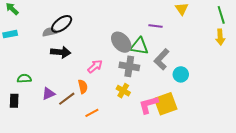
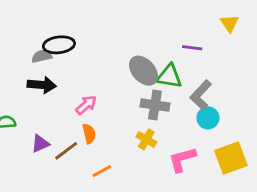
black ellipse: (62, 24) -> (59, 45), turned 30
black arrow: (61, 52) -> (42, 85), moved
pink arrow: (95, 66) -> (86, 105), moved
cyan circle: (181, 74) -> (208, 118), moved
yellow square: (166, 104) -> (231, 158), moved

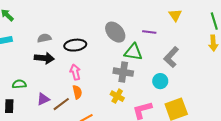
black ellipse: (59, 45) -> (75, 45), moved
gray ellipse: (143, 71) -> (115, 32), moved
gray L-shape: (201, 95) -> (171, 57), moved
pink arrow: (86, 105) -> (75, 72), turned -63

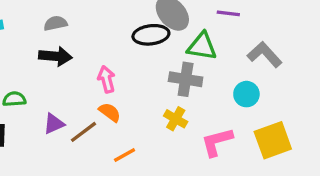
black ellipse: (75, 45) -> (151, 35), moved
gray L-shape: (171, 57) -> (265, 55), turned 95
orange semicircle: (77, 92) -> (110, 112), turned -40

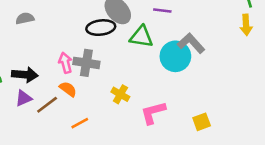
black arrow: (55, 56) -> (25, 75), moved
gray cross: (186, 79) -> (86, 63), moved
cyan circle: (246, 94) -> (175, 56), moved, size x1.5
yellow square: (273, 140) -> (202, 122), moved, size x0.6

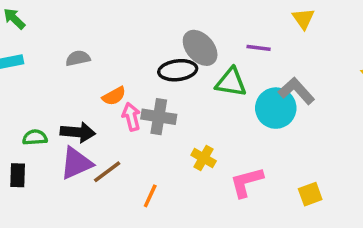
orange semicircle: (68, 89) -> (114, 96), moved, turned 114
purple triangle: (24, 98) -> (76, 163), size x1.5
orange line: (80, 123) -> (150, 196), turned -36

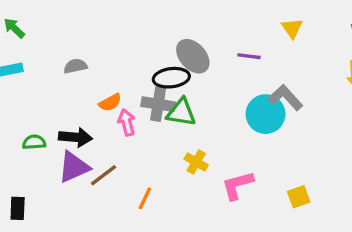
green triangle: (231, 82) -> (181, 112), moved
gray cross: (159, 117) -> (158, 104), moved
black rectangle: (18, 175) -> (18, 208), moved

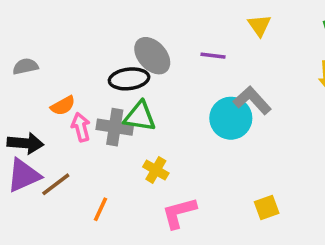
gray cross: (158, 104) -> (115, 127), moved
pink L-shape: (237, 185) -> (179, 213), moved

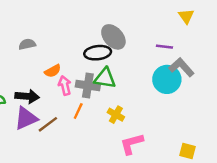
purple line: (213, 56) -> (164, 47), moved
yellow square: (267, 208) -> (188, 151), moved, turned 35
orange line: (100, 209) -> (78, 111), moved

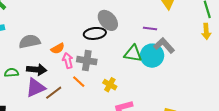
gray semicircle: (27, 44) -> (30, 41), moved, size x1.5
green triangle: (105, 78) -> (133, 54), moved
orange line: (78, 111) -> (79, 82), turned -72

